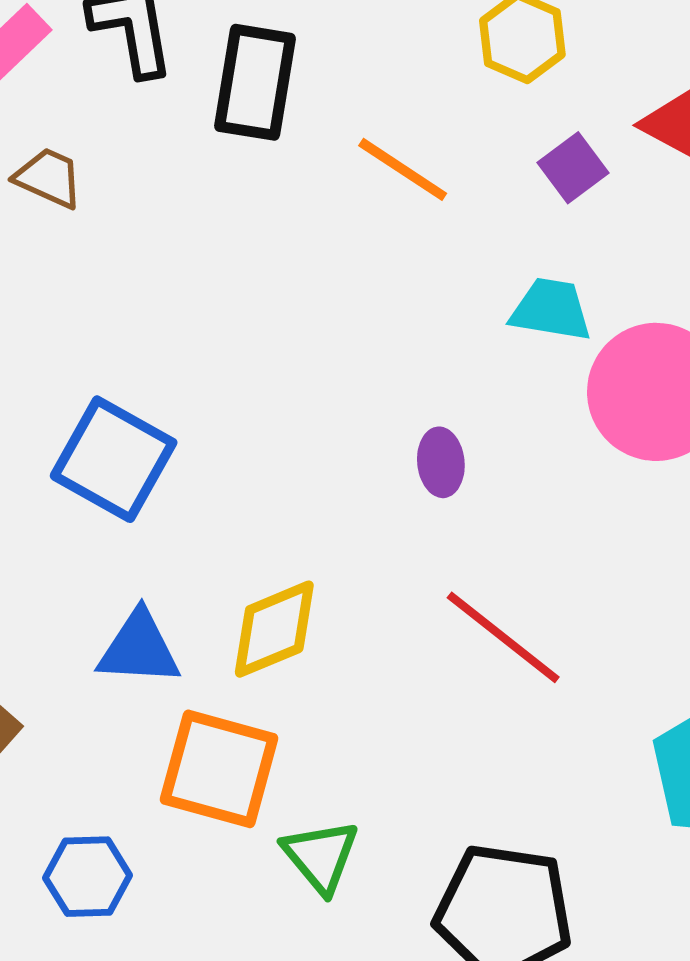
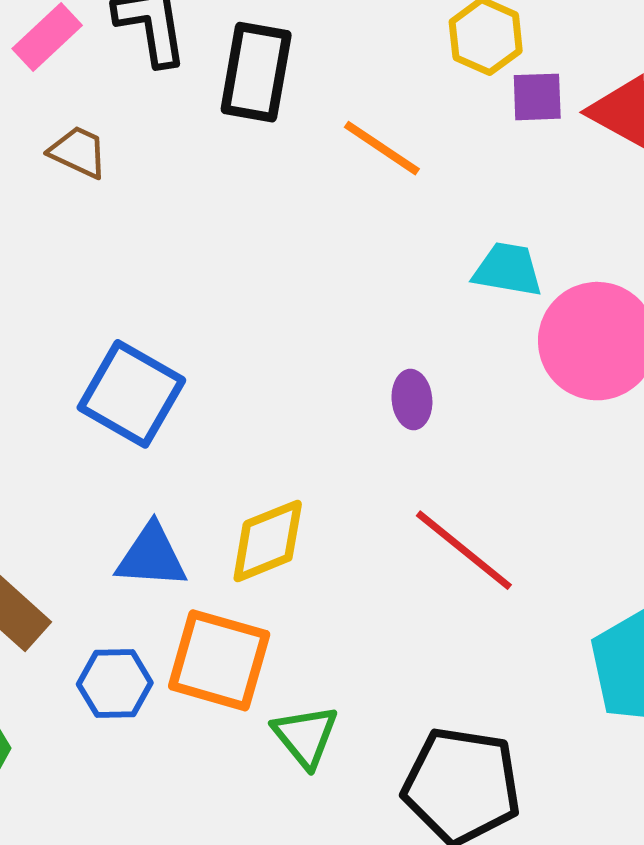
purple square: (573, 168) -> (537, 97), moved, turned 34
blue hexagon: (88, 877) -> (115, 684), moved

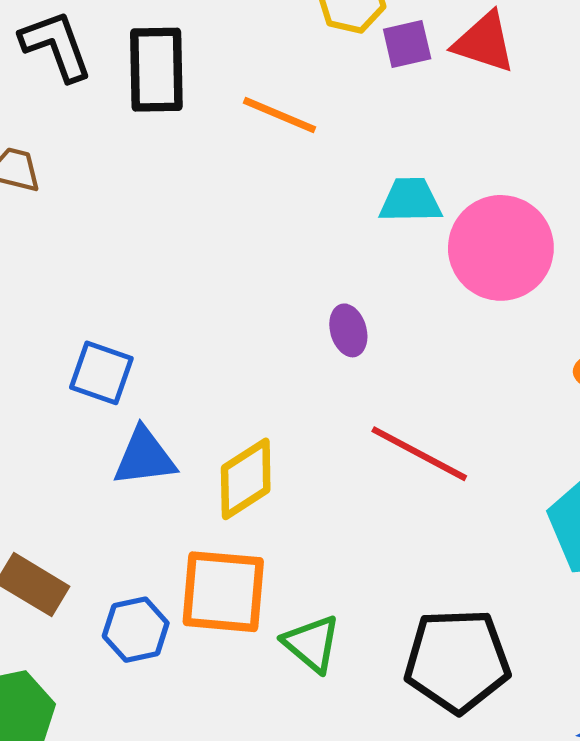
blue square: (131, 394) -> (101, 373), size x0.7
blue triangle: (151, 556) -> (144, 457), moved

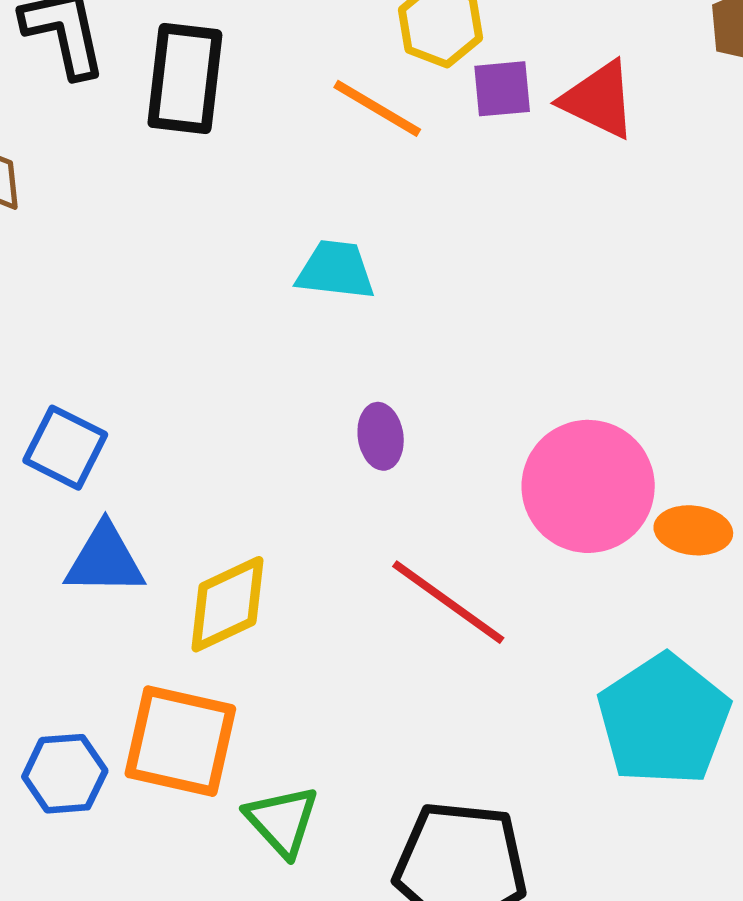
orange line: (280, 115) -> (377, 108), moved
cyan trapezoid: (410, 200) -> (336, 270), moved
pink circle: (501, 248) -> (588, 486), moved

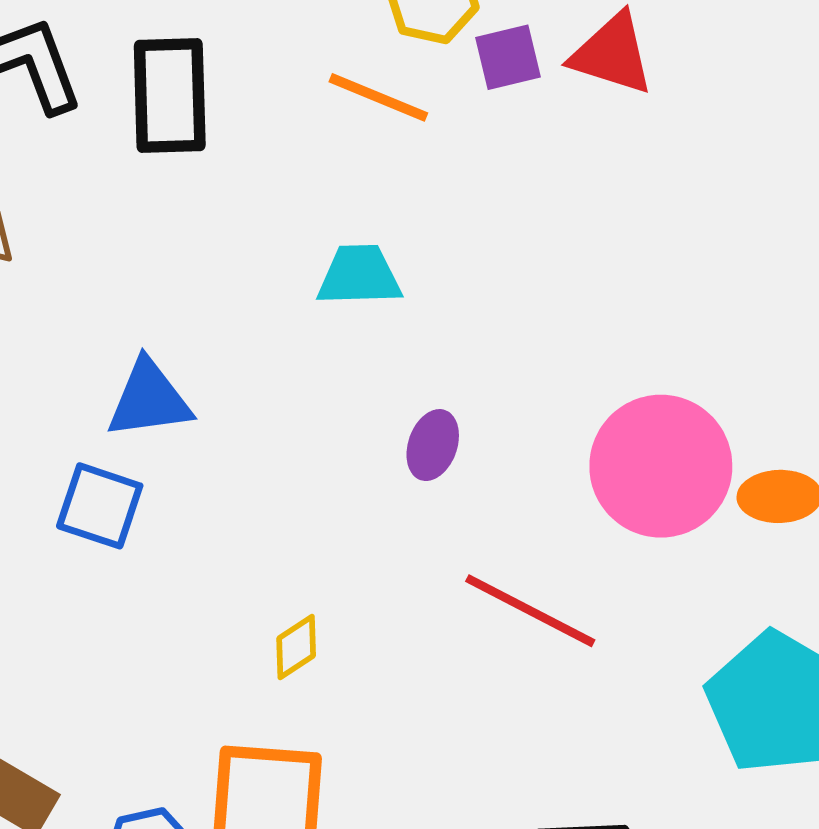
purple ellipse: (381, 436) -> (433, 445), turned 36
blue triangle: (105, 560) -> (149, 399), moved
yellow diamond: (227, 604) -> (296, 647), size x0.6

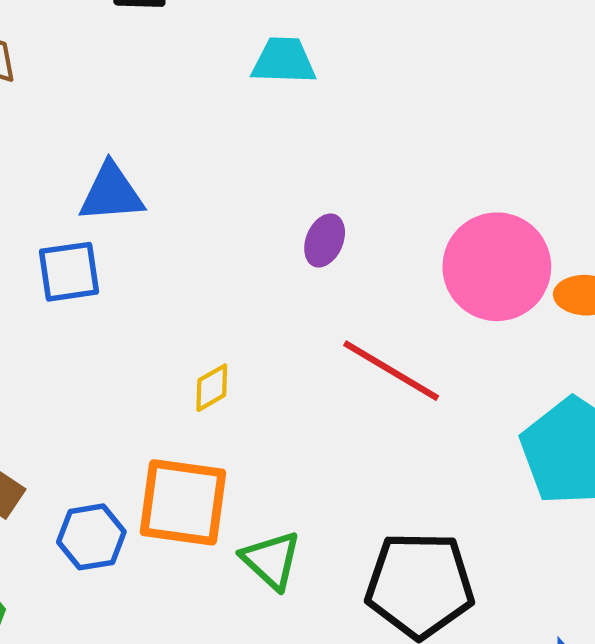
cyan trapezoid: (359, 275) -> (284, 61), moved
blue square: (100, 506) -> (69, 272), turned -30

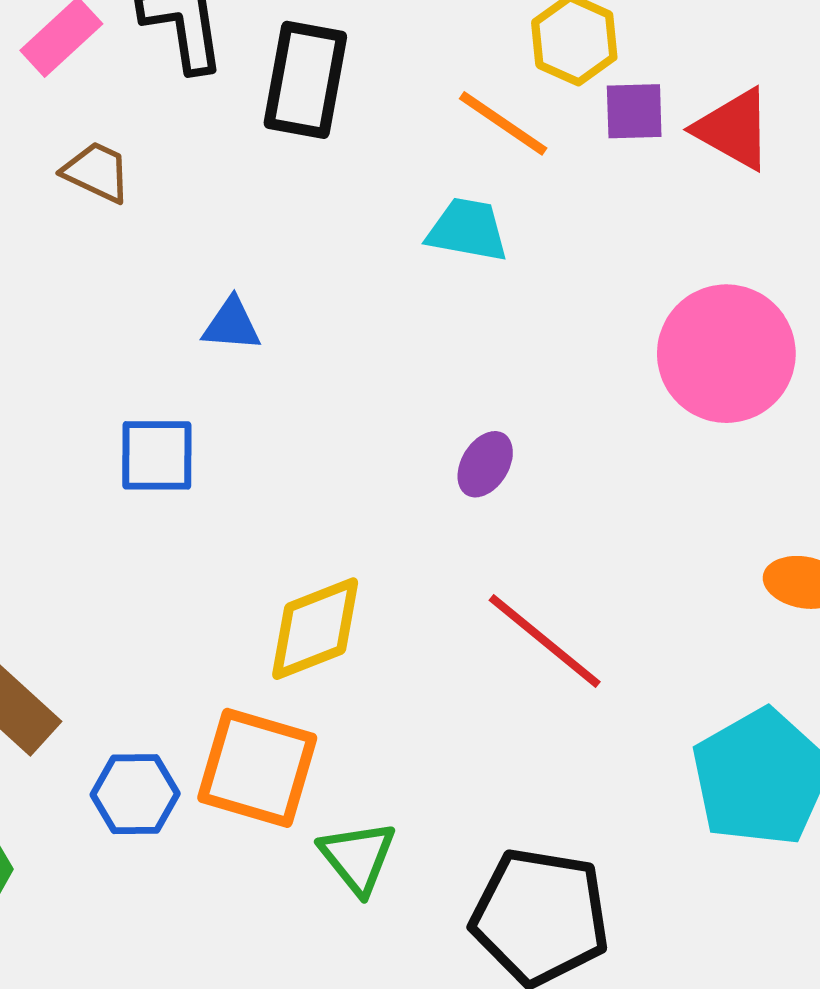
blue triangle: (111, 193) -> (232, 325), moved, size x0.7
pink circle: (497, 267) -> (726, 354), moved
yellow diamond: (212, 388) -> (315, 629), size x1.8

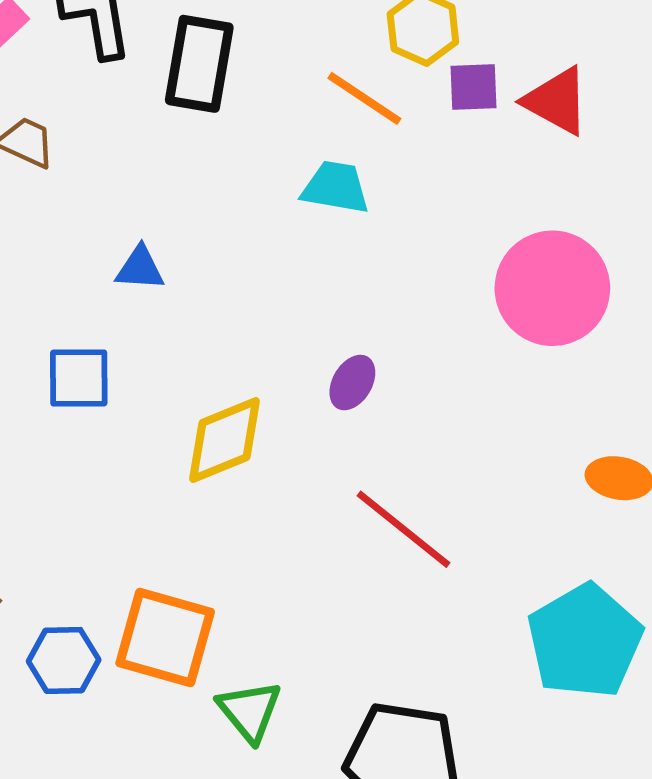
yellow diamond: (315, 629) -> (225, 440), moved

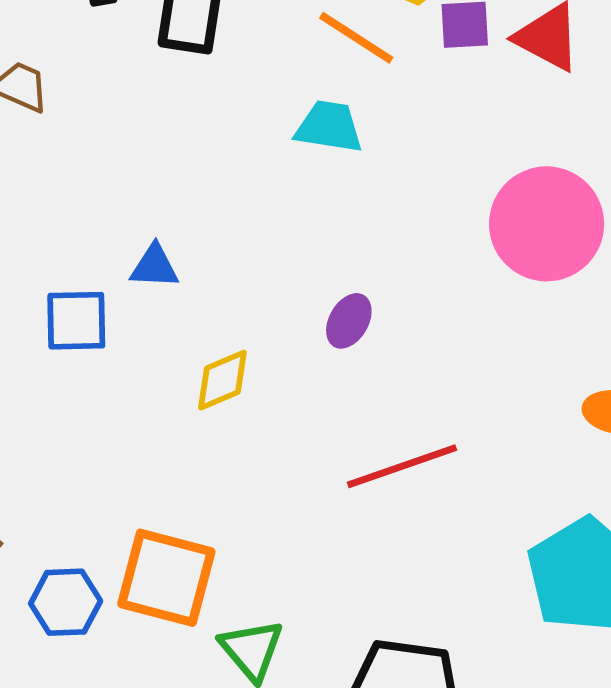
blue triangle: (140, 268) -> (154, 266), moved
yellow diamond: (225, 440) -> (222, 380), size x0.7
red line: (403, 529) -> (402, 466), turned -57

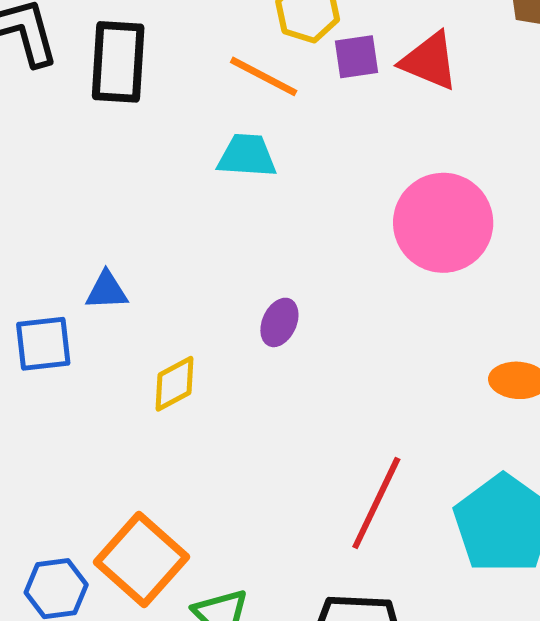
red line: (402, 466) -> (376, 503), moved, turned -40
orange square: (166, 578) -> (142, 559), turned 32

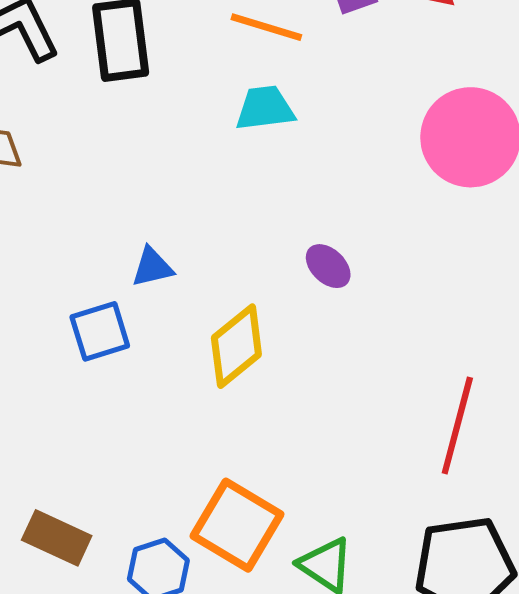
purple ellipse: (279, 322) -> (328, 266), turned -60
yellow diamond: (175, 384) -> (236, 346), size x1.4

